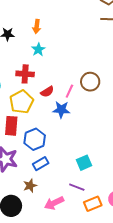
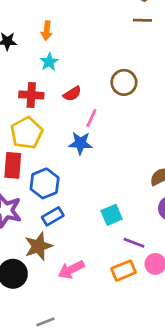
brown circle: (90, 82) -> (124, 82), moved
red semicircle: (47, 92) -> (72, 94), moved
brown star: (30, 186) -> (38, 246), size x1.5
purple line: (77, 187) -> (134, 243), moved

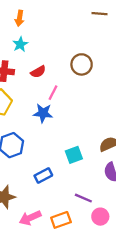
cyan square: (112, 215) -> (74, 155), moved
blue rectangle: (53, 216) -> (43, 175), moved
orange rectangle: (123, 271) -> (61, 220), moved

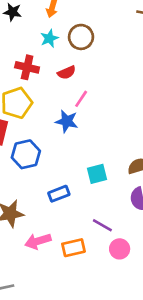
brown circle: (82, 64) -> (81, 37), moved

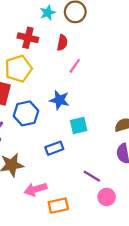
red semicircle: (67, 73) -> (62, 43), turned -56
blue star: (67, 121) -> (59, 100), moved
cyan square: (97, 174) -> (79, 125), moved
orange rectangle: (73, 248) -> (58, 206), moved

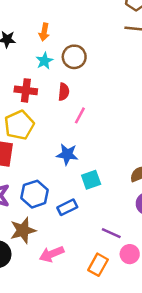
blue hexagon: (26, 113) -> (35, 194), moved
orange rectangle: (58, 206) -> (98, 265), moved, turned -42

